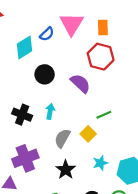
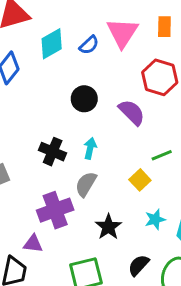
orange rectangle: (103, 27) -> (164, 27), moved
cyan diamond: (24, 47) -> (52, 44), moved
gray semicircle: (62, 138) -> (86, 184), moved

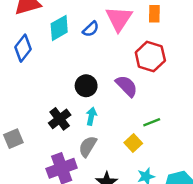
black circle: (84, 99) -> (86, 86), moved
black cross: (53, 152) -> (60, 119), turned 30

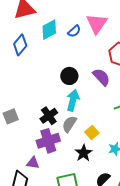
cyan arrow: (91, 116) -> (73, 100), size x1.5
black cross: (60, 119) -> (49, 116), moved
yellow square: (133, 143) -> (92, 132), moved

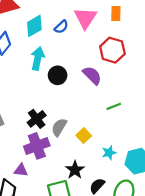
cyan arrow: (73, 100) -> (38, 58), moved
black star: (84, 153) -> (75, 170), moved

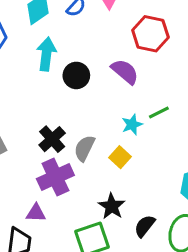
cyan star: (109, 153) -> (132, 125), moved

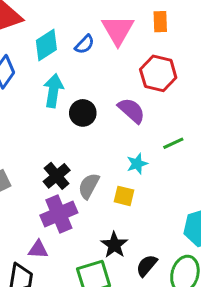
green line: (159, 113) -> (173, 143), moved
yellow square: (120, 157) -> (124, 196), turned -30

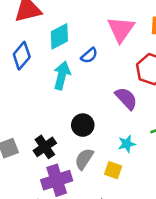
blue semicircle: (85, 44) -> (89, 55), moved
black circle: (83, 113) -> (83, 125), moved
black cross: (57, 176) -> (45, 147), moved

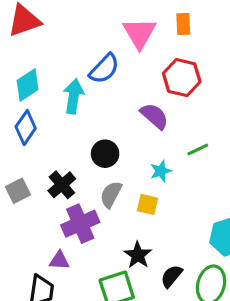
cyan diamond: (59, 36) -> (28, 85), moved
blue semicircle: (89, 55) -> (104, 69), size x1.5
blue diamond: (22, 56) -> (26, 128), moved

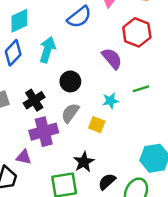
cyan arrow: (74, 96) -> (47, 50), moved

